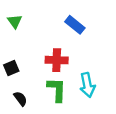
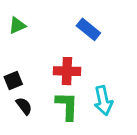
green triangle: (15, 21) -> (17, 25), turned 42
black semicircle: (20, 99) -> (24, 106), moved

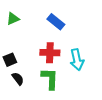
blue rectangle: (88, 29) -> (56, 22), moved
cyan arrow: (103, 101) -> (77, 60), moved

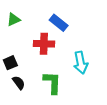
red cross: (50, 53) -> (44, 44), moved

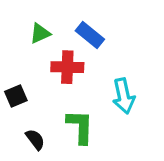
green triangle: (13, 20) -> (40, 33), moved
black semicircle: (19, 83) -> (35, 139), moved

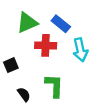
green triangle: (40, 33) -> (27, 23), size x1.5
cyan arrow: (124, 96) -> (80, 50), moved

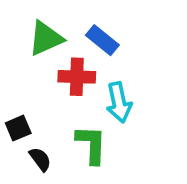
cyan arrow: (80, 50) -> (119, 102), moved
black square: (11, 65) -> (18, 128), moved

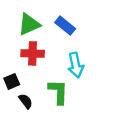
red cross: (77, 77) -> (33, 53), moved

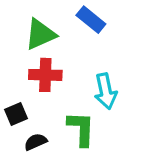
blue rectangle: (65, 26) -> (91, 20), moved
black semicircle: (26, 101) -> (36, 142), turned -77

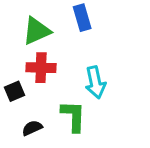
blue rectangle: (91, 20) -> (82, 18), turned 35
black square: (16, 114) -> (15, 91), moved

